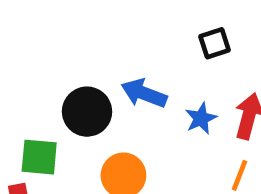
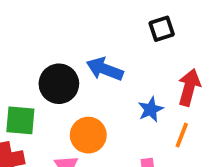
blue star: (201, 118) -> (151, 109), moved

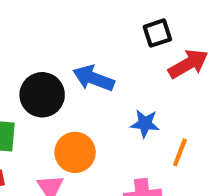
red arrow: (189, 87) -> (188, 64), moved, turned 45
blue star: (151, 109) -> (145, 124), turned 30

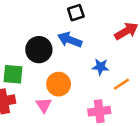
black square: (157, 33) -> (76, 13), moved
orange line: (180, 152) -> (121, 84), turned 35

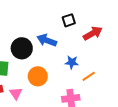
black square: (76, 13) -> (69, 20), moved
pink triangle: (44, 105) -> (16, 93), moved

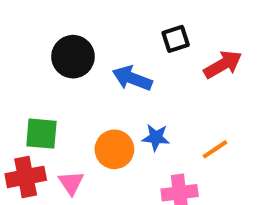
black circle: (22, 48) -> (73, 57), moved
blue star: (72, 62) -> (156, 138), moved

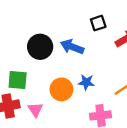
black circle: (73, 57) -> (40, 47), moved

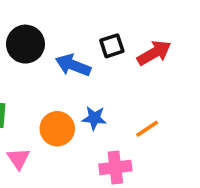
black square: (98, 23) -> (112, 46), moved
black circle: (40, 47) -> (25, 44), moved

